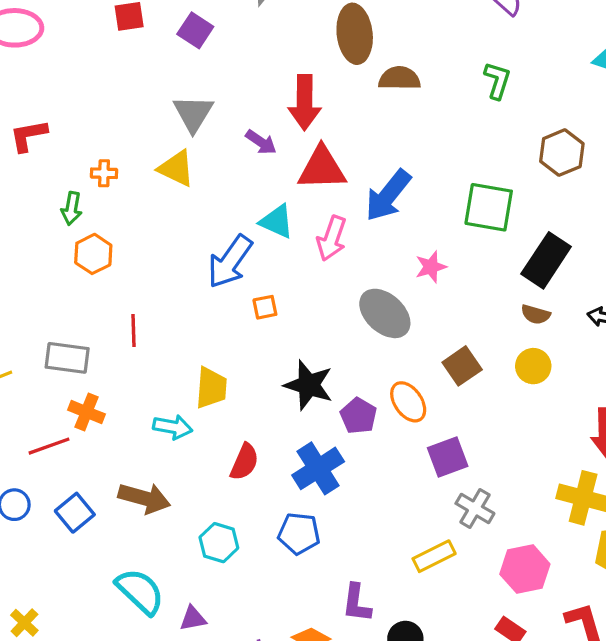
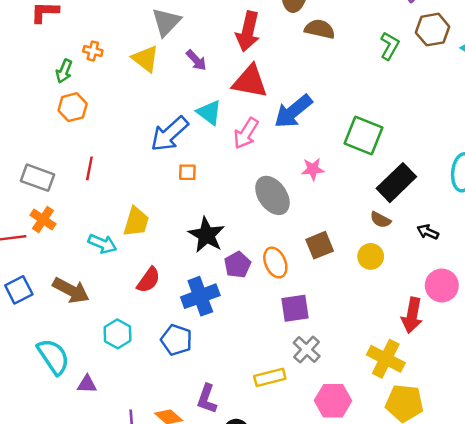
purple arrow: (261, 142) -> (196, 60), moved
brown hexagon: (562, 153) -> (433, 30), moved

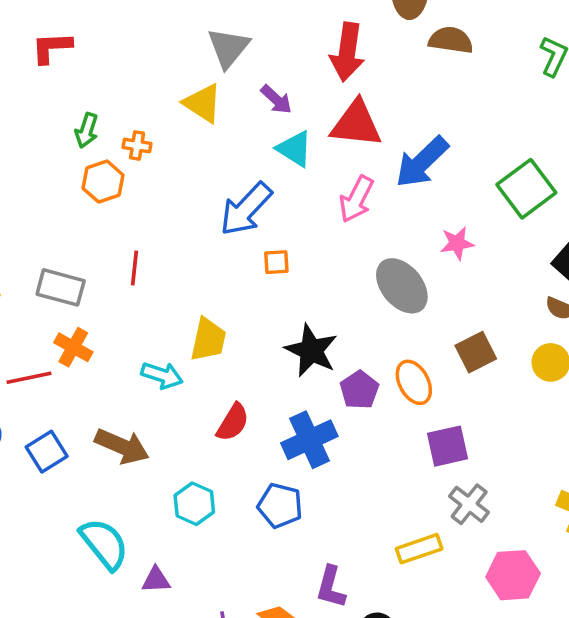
orange cross: (93, 51) -> (137, 146), moved
cyan triangle: (209, 113) -> (294, 149), moved
green square: (364, 135) -> (526, 189), turned 36

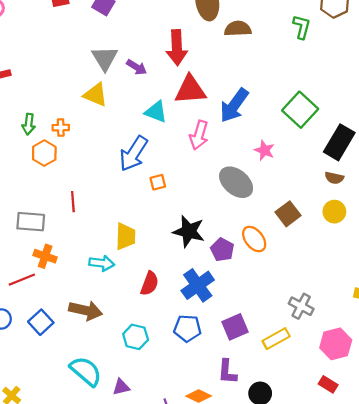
purple arrow: (276, 99) -> (137, 67), moved
pink star: (457, 243) -> (264, 150), turned -30
purple square: (448, 446) -> (235, 327), moved

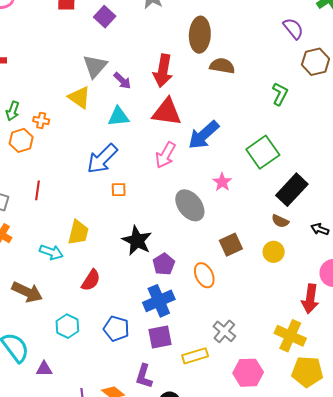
green L-shape: (302, 27) -> (280, 94), moved
cyan triangle: (156, 112) -> (118, 117), moved, turned -40
orange ellipse: (254, 239) -> (204, 275), moved
blue cross: (198, 285) -> (159, 301), moved

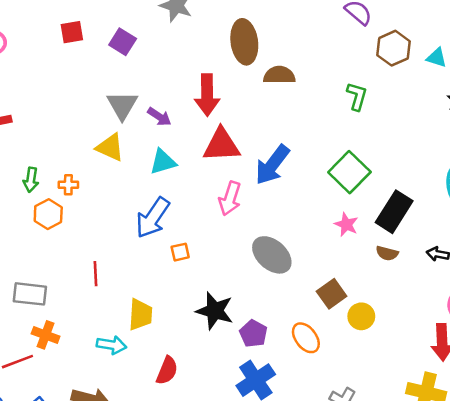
pink star: (222, 182) -> (346, 225), moved
red line: (37, 190) -> (96, 274), moved
yellow circle: (274, 252) -> (361, 316), moved

